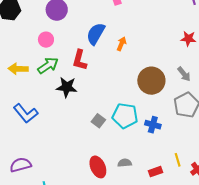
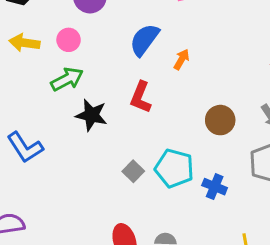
red L-shape: (80, 60) -> (141, 97), moved
yellow arrow: (18, 69) -> (24, 43), moved
brown circle: (151, 81) -> (220, 120), size x0.7

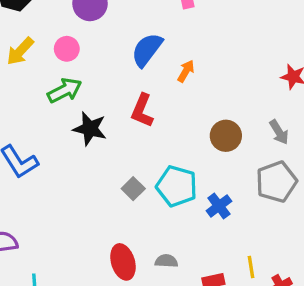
yellow arrow: (24, 43) -> (20, 51), turned -56
blue cross: (215, 187) -> (219, 206), turned 30

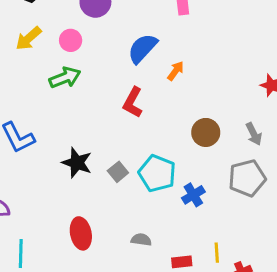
black star: (90, 129) -> (77, 163), moved
red ellipse: (123, 262) -> (81, 233), moved

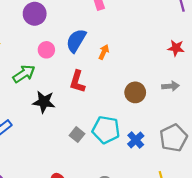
pink circle: (71, 40) -> (46, 50), moved
gray arrow: (254, 134) -> (171, 86), turned -56
black star: (77, 163) -> (44, 102), moved
gray pentagon: (247, 178) -> (173, 138), moved

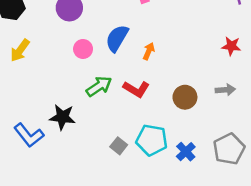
green arrow: (24, 74) -> (99, 86), moved
red L-shape: (77, 82) -> (136, 89), moved, turned -75
black star: (44, 102) -> (62, 117), moved

